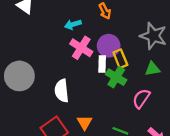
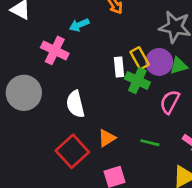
purple circle: (109, 46) -> (159, 62), moved
pink cross: (81, 48) -> (55, 50), moved
orange triangle: (85, 123) -> (107, 138), turned 35

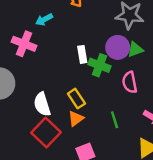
yellow rectangle: (140, 58) -> (76, 99), moved
pink semicircle: (170, 102) -> (130, 82), turned -35
white semicircle: (75, 104) -> (42, 104), moved
green line: (150, 143) -> (115, 120), turned 63

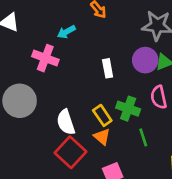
green cross: (99, 65) -> (128, 109), moved
orange triangle: (76, 119) -> (102, 137), turned -42

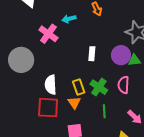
red square: (71, 152) -> (48, 108), turned 35

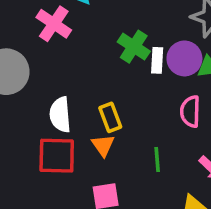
white rectangle: (92, 54) -> (157, 60), moved
green cross: (99, 87) -> (134, 47), moved

